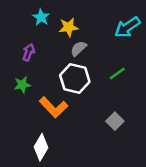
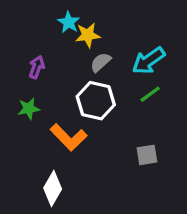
cyan star: (41, 17) -> (69, 22), moved
cyan arrow: (127, 27) -> (149, 61), moved
gray square: (115, 121) -> (147, 155), turned 36

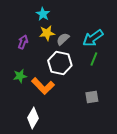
yellow star: (88, 35) -> (47, 33), moved
green line: (150, 94) -> (94, 59), turned -32
green star: (29, 109) -> (20, 76), moved

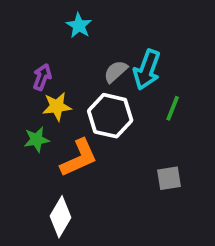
yellow star: (47, 33) -> (57, 106), moved
cyan arrow: (93, 38) -> (147, 70), moved, turned -35
orange L-shape: (43, 86) -> (79, 158), turned -70

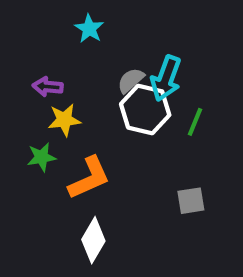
purple arrow: (42, 77) -> (48, 87), turned -105
white hexagon: (110, 116) -> (145, 109), moved
white diamond: (60, 217) -> (93, 240), moved

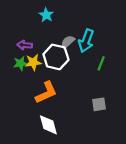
white hexagon: (145, 109) -> (56, 57), moved
green star: (41, 157) -> (20, 63), moved
white diamond: (93, 240) -> (48, 125), turned -45

